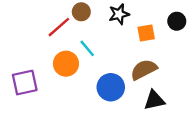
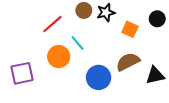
brown circle: (81, 12) -> (84, 10), moved
orange square: (146, 33) -> (130, 29), turned 35
black triangle: (154, 100) -> (155, 75), moved

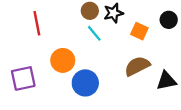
red line: (52, 24) -> (37, 23), moved, turned -60
cyan line: (78, 43) -> (94, 33), moved
blue circle: (99, 77) -> (85, 83), moved

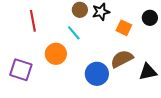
cyan line: (94, 33) -> (74, 33), moved
purple square: (23, 78) -> (21, 70), turned 30
blue circle: (85, 83) -> (97, 74), moved

